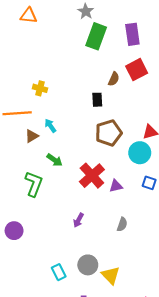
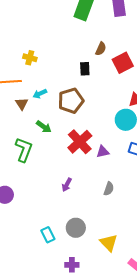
red square: (137, 70) -> (123, 63), moved
cyan arrow: (50, 126) -> (40, 94), turned -80
brown pentagon: (109, 133) -> (71, 101), moved
brown triangle: (32, 136) -> (22, 104), turned -32
yellow triangle: (111, 275) -> (109, 243), moved

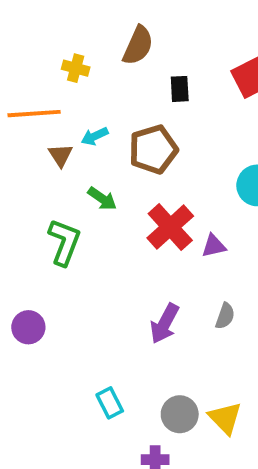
brown semicircle: (101, 49) -> (138, 45), moved, size x1.5
purple arrow: (67, 185) -> (165, 323), moved, size x1.5
gray circle: (76, 228) -> (180, 414), moved

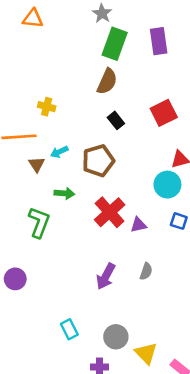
brown semicircle: (138, 45) -> (107, 81), moved
black rectangle: (180, 89) -> (116, 120), turned -36
green arrow: (102, 199) -> (64, 193), turned -30
yellow triangle: (225, 418) -> (146, 353), moved

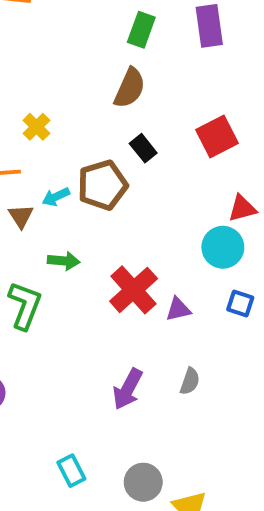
green rectangle: (115, 44) -> (141, 30), size x0.7
yellow cross: (47, 107) -> (36, 127), turned 30
brown pentagon: (98, 161) -> (102, 185), moved

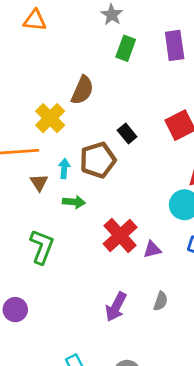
brown semicircle: (130, 88) -> (82, 90), moved
yellow cross: (36, 127) -> (50, 118), size x1.5
cyan arrow: (56, 197) -> (64, 168), turned 120
green arrow: (64, 261) -> (74, 202), moved

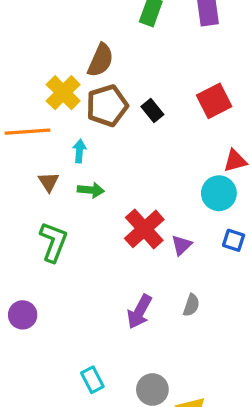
brown pentagon: (98, 160) -> (107, 106), moved
brown triangle: (39, 182) -> (49, 182), moved
purple triangle: (152, 249) -> (182, 245), turned -30

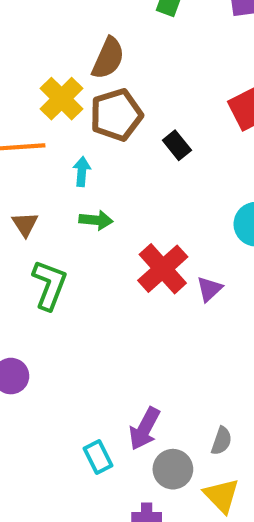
black rectangle: (152, 110) -> (177, 145), moved
brown triangle: (49, 182) -> (25, 224), moved
gray semicircle: (191, 305) -> (222, 441), moved
purple arrow: (139, 312) -> (145, 429), moved

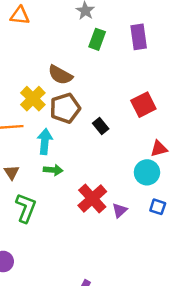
brown semicircle: (108, 58) -> (60, 75), turned 95
cyan arrow: (82, 172) -> (45, 141), size x1.5

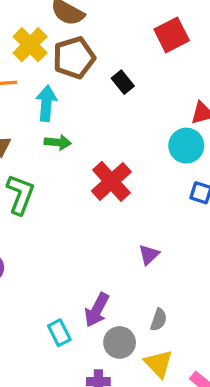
red square: (143, 105) -> (172, 35), moved
purple triangle: (120, 210) -> (149, 255), moved

